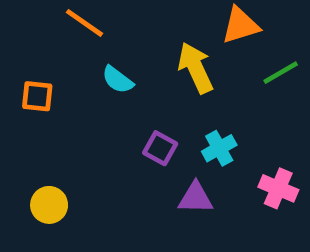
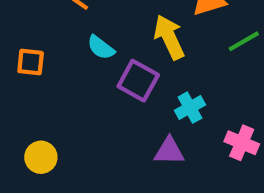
purple square: (160, 148) -> (138, 81), moved, size x1.4

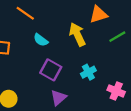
purple square: (138, 81) -> (51, 70), moved
purple triangle: (169, 151) -> (58, 98), moved, turned -42

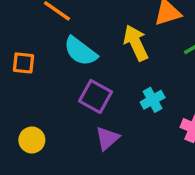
cyan semicircle: (41, 40) -> (80, 51), size x1.5

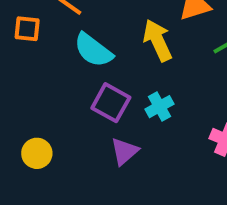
orange square: (23, 63) -> (27, 29), moved
cyan cross: (153, 100) -> (160, 107), moved

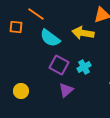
yellow arrow: (158, 40) -> (83, 33), turned -55

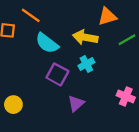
cyan cross: (84, 67) -> (86, 64), moved
purple triangle: (66, 90) -> (76, 103), moved

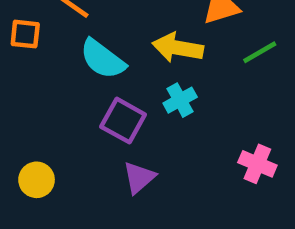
purple triangle: (76, 103) -> (139, 178), moved

